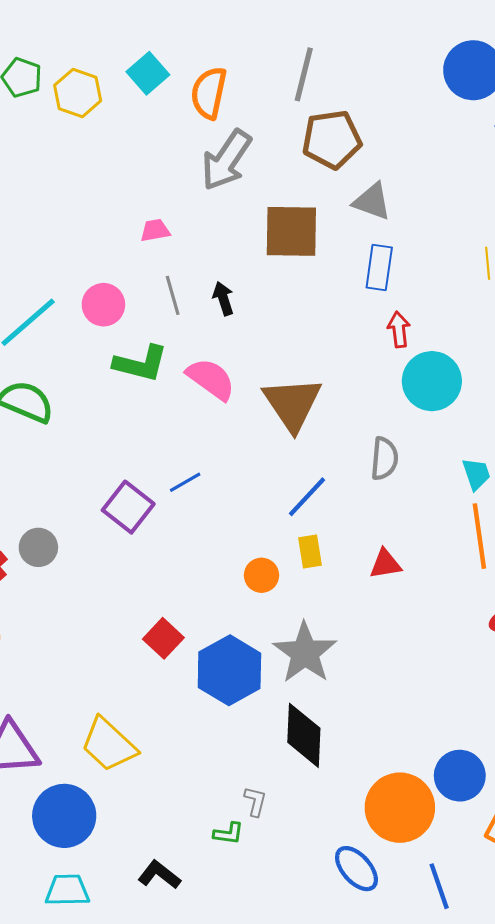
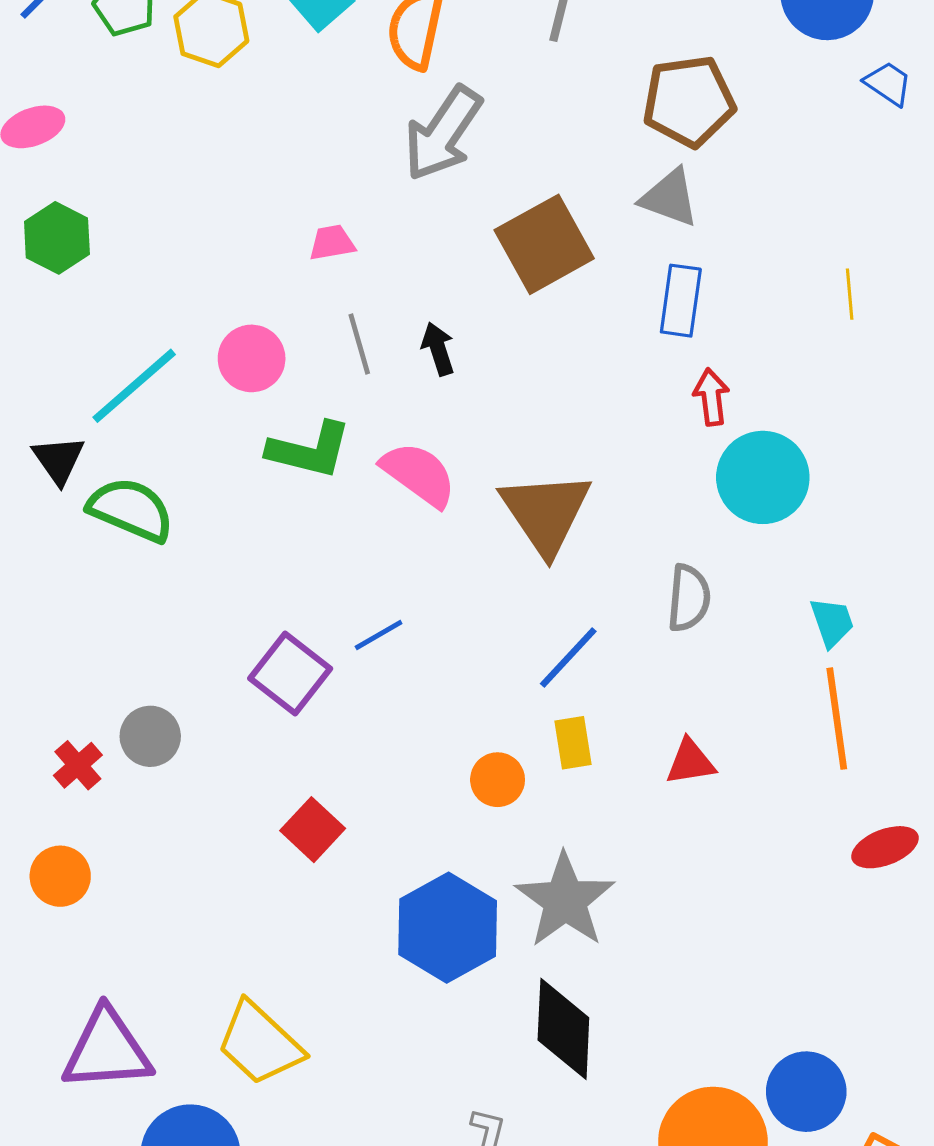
brown pentagon: (332, 139) -> (689, 101), moved
brown square: (291, 231) -> (544, 244), turned -30
red square: (163, 638) -> (313, 830), moved

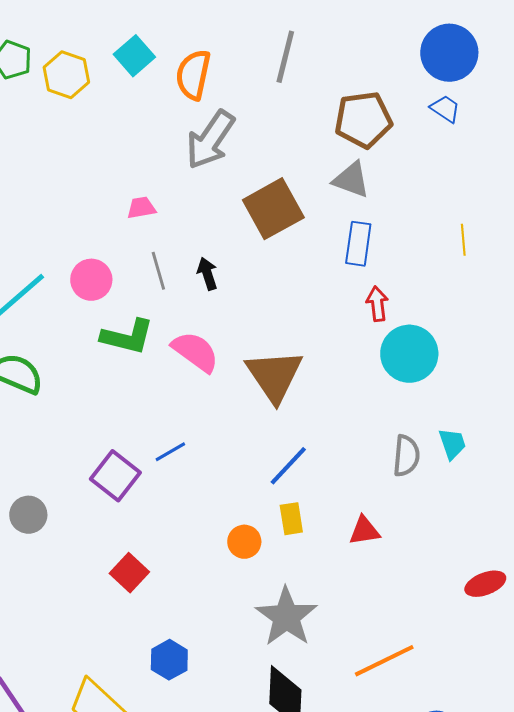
blue trapezoid: (888, 84) -> (445, 109), moved
gray semicircle: (689, 598) -> (406, 456), moved
orange line: (837, 719) -> (384, 661), moved, turned 72
blue hexagon: (448, 928) -> (169, 660), moved, size x0.6

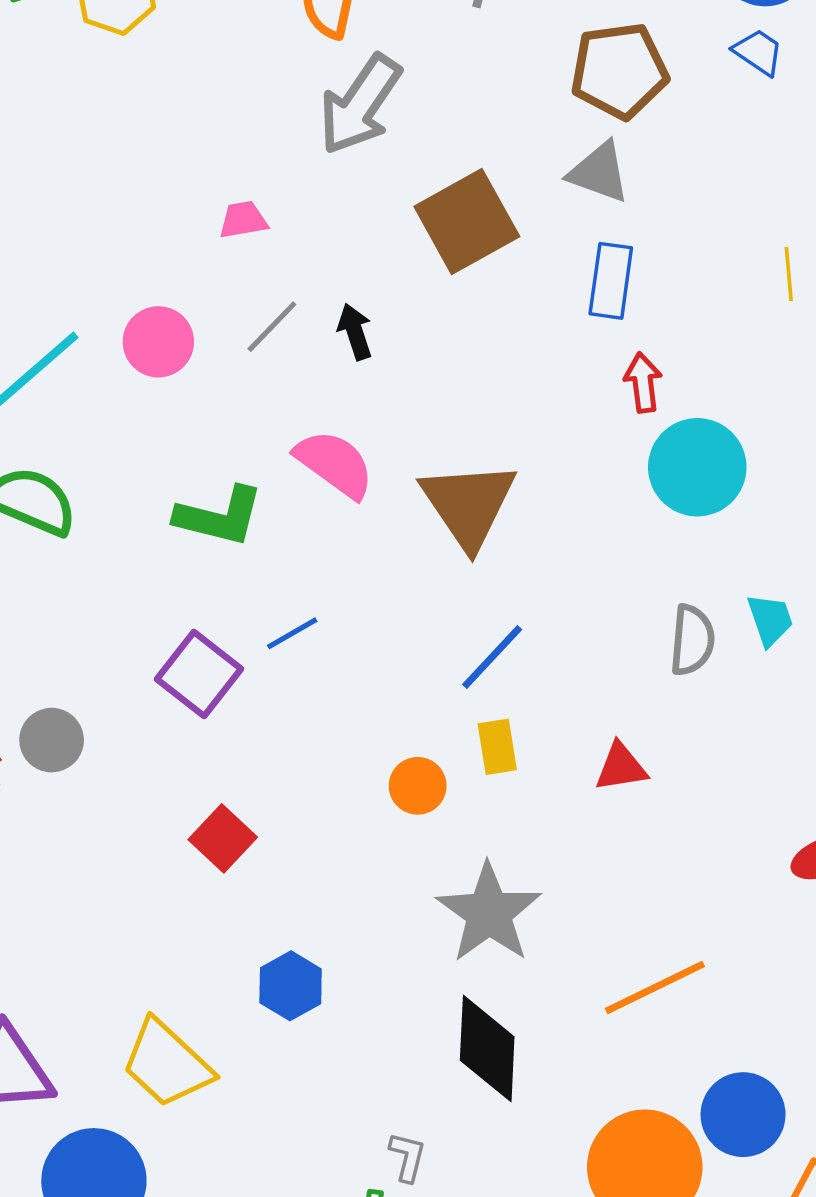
gray line: (158, 271) -> (272, 327), turned 60
green L-shape: (127, 337) -> (219, 516), moved

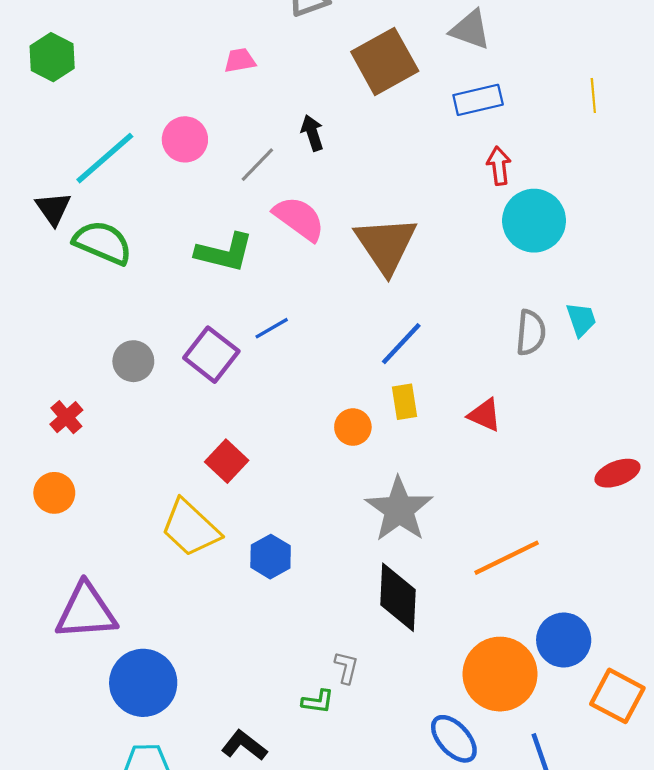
blue rectangle: (611, 281) -> (478, 100), turned 69
gray line: (272, 327) -> (257, 165), moved
gray circle: (52, 740) -> (133, 361), moved
red triangle: (621, 767) -> (485, 415), turned 33
yellow trapezoid: (167, 1064) -> (190, 528), moved

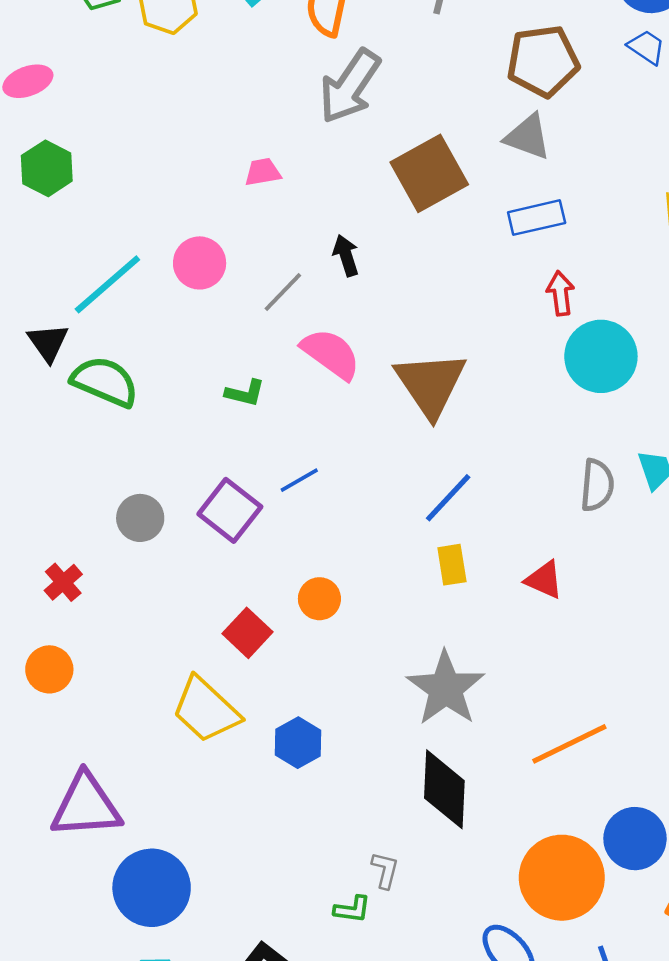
green L-shape: (224, 252) -> (245, 393), size x0.6
orange circle: (353, 427) -> (319, 599), moved

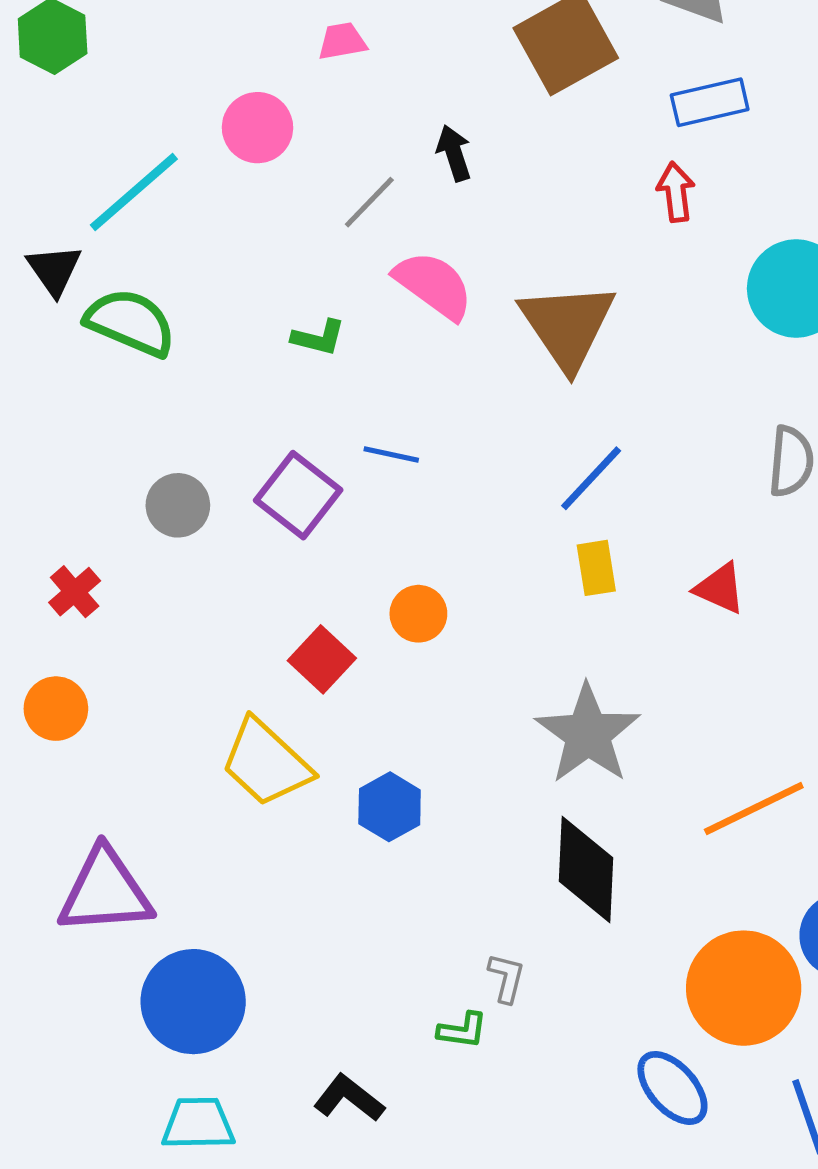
pink circle: (200, 263) -> (257, 128), moved
red arrow: (561, 293) -> (676, 192), moved
blue line: (299, 480) -> (391, 455), turned 42

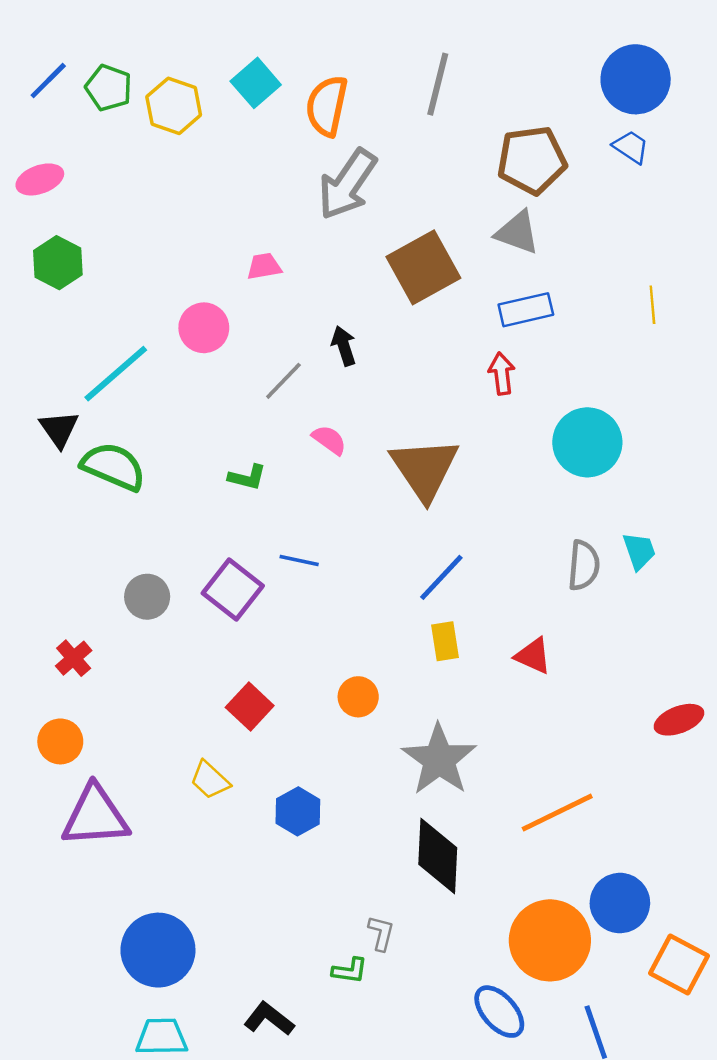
pink semicircle: (434, 285) -> (329, 440), size x0.6
orange circle: (418, 614) -> (358, 697), moved
yellow trapezoid: (266, 763) -> (210, 780), size x0.6
purple triangle: (105, 892) -> (95, 816), moved

